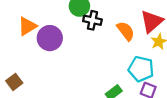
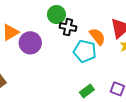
cyan pentagon: (141, 69) -> (85, 51), moved

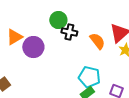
cyan pentagon: (85, 51) -> (89, 77), moved

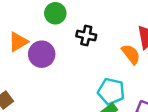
green circle: (58, 20) -> (55, 13), moved
orange semicircle: (97, 41) -> (131, 54), moved

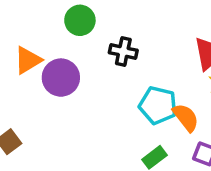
orange semicircle: (131, 54) -> (186, 117), moved
cyan pentagon: (111, 91) -> (158, 105), moved

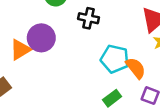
orange triangle: (28, 60) -> (20, 50), moved

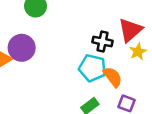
black cross: (88, 18) -> (103, 41), moved

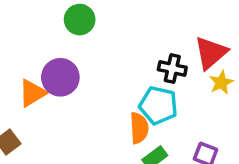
orange semicircle: (113, 77) -> (139, 128), moved, turned 35

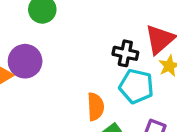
cyan pentagon: (158, 105) -> (136, 86), moved

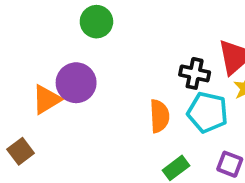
orange semicircle: (96, 107) -> (159, 116), moved

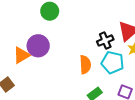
black cross: (195, 73) -> (105, 41), turned -35

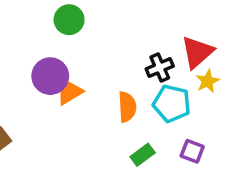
orange triangle: (21, 55) -> (69, 91), moved

